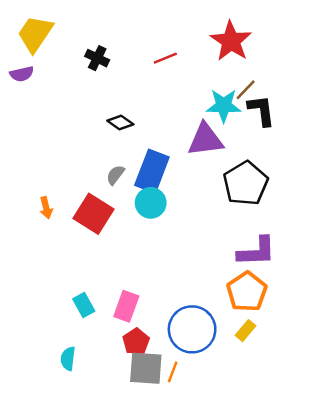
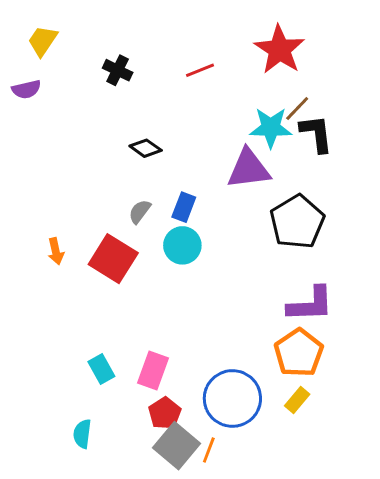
yellow trapezoid: (35, 34) -> (43, 41), size x0.7
blue rectangle: (152, 171) -> (184, 207), size x0.6
gray square: (146, 368) -> (176, 446), turned 36

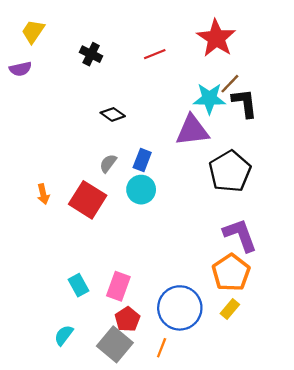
purple L-shape: (310, 304) -> (240, 235), turned -108
cyan semicircle: (82, 434) -> (64, 335), turned 30
gray square: (176, 446) -> (115, 344), moved

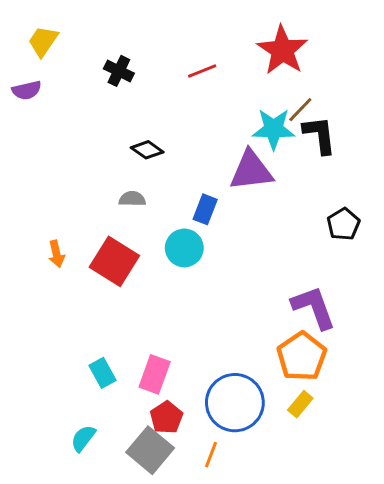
blue rectangle: (142, 160) -> (205, 209), moved
gray semicircle: (108, 163) -> (132, 199), moved, turned 54
black pentagon: (230, 171) -> (343, 224), moved, size x0.6

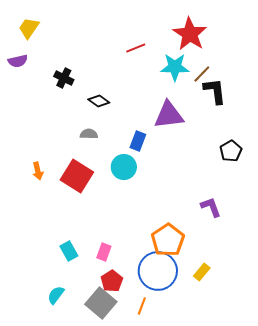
black cross: (119, 71) -> (64, 78), moved
cyan star: (274, 129) -> (175, 67), moved
purple L-shape: (314, 307) -> (211, 207), size x0.7
orange pentagon: (302, 357) -> (168, 240), moved
pink rectangle: (155, 374) -> (104, 252), size x0.7

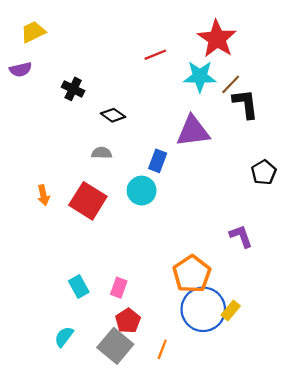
yellow trapezoid: (29, 28) -> (33, 32), turned 30
blue circle: (158, 271) -> (203, 309), moved

